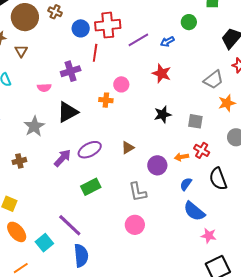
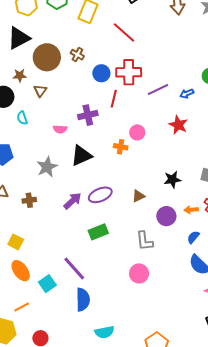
black star: (163, 114) -> (172, 180), moved

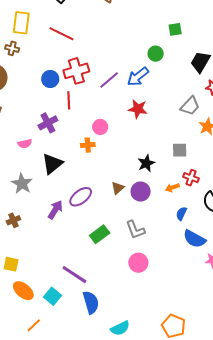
brown cross: (77, 55) -> (12, 48), moved
blue arrow: (187, 94) -> (138, 77), size x1.6
purple circle: (166, 216) -> (141, 192), moved
green rectangle: (98, 232) -> (100, 234), moved

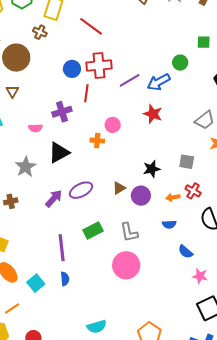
blue semicircle: (181, 214) -> (169, 224), moved, turned -128
blue semicircle: (194, 239) -> (186, 252), size x0.7
pink circle: (138, 263) -> (126, 265), size x1.4
purple line: (74, 275) -> (62, 248), moved, turned 40
blue semicircle: (91, 302) -> (65, 279), moved, size x0.6

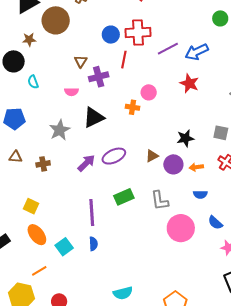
green circle: (180, 63) -> (220, 18), moved
brown triangle: (12, 91) -> (81, 61), moved
orange arrow: (173, 197) -> (196, 167), moved
pink circle: (126, 265) -> (181, 228), moved

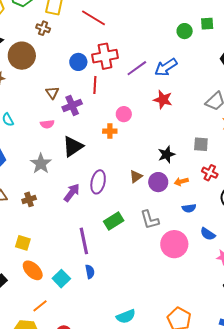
purple ellipse: (114, 156) -> (98, 182), turned -45

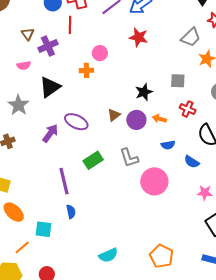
purple ellipse: (98, 182) -> (76, 122), turned -75
orange arrow: (181, 182) -> (159, 119), turned 32
blue semicircle: (208, 234) -> (192, 162), moved
cyan square: (61, 279) -> (43, 229), moved, turned -36

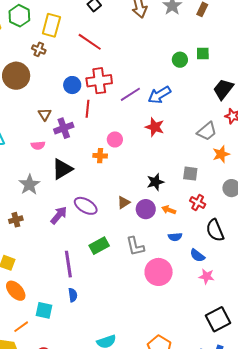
pink star: (205, 193) -> (207, 276), moved

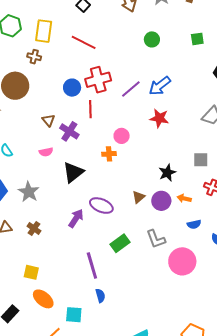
green circle: (180, 60) -> (152, 39), moved
purple cross: (64, 128) -> (69, 131), turned -30
gray star: (29, 185) -> (29, 192), moved
brown cross: (16, 220) -> (34, 228), turned -32

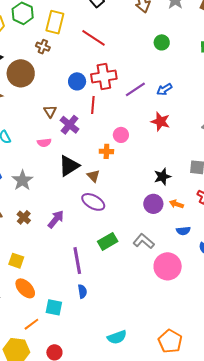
blue arrow: (160, 86) -> (164, 89), size x0.7
brown triangle: (139, 197) -> (93, 176), moved, turned -40
purple arrow: (76, 218) -> (56, 219), moved
gray L-shape: (156, 239) -> (144, 241), turned 145

